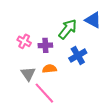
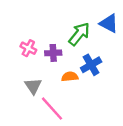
orange semicircle: (49, 69) -> (70, 77), moved

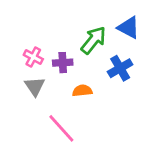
blue cross: (91, 65) -> (120, 68), moved
gray triangle: (33, 86) -> (35, 86), moved

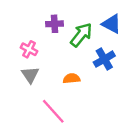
purple cross: (63, 63) -> (55, 24), moved

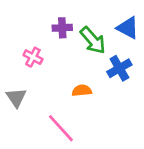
green arrow: (81, 35) -> (93, 40), turned 100
gray triangle: (30, 75) -> (16, 98), moved

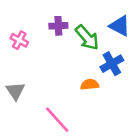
pink cross: (33, 57) -> (19, 40), moved
orange semicircle: (82, 91) -> (90, 84), moved

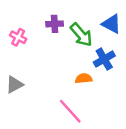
gray triangle: (15, 91) -> (15, 85), turned 36
pink line: (57, 120) -> (70, 111), moved

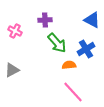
green arrow: (81, 35) -> (57, 43), moved
pink line: (70, 111) -> (73, 92), moved

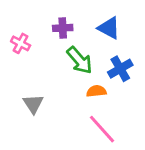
blue triangle: (92, 20) -> (109, 28), moved
gray triangle: (12, 70) -> (33, 104), moved, turned -35

